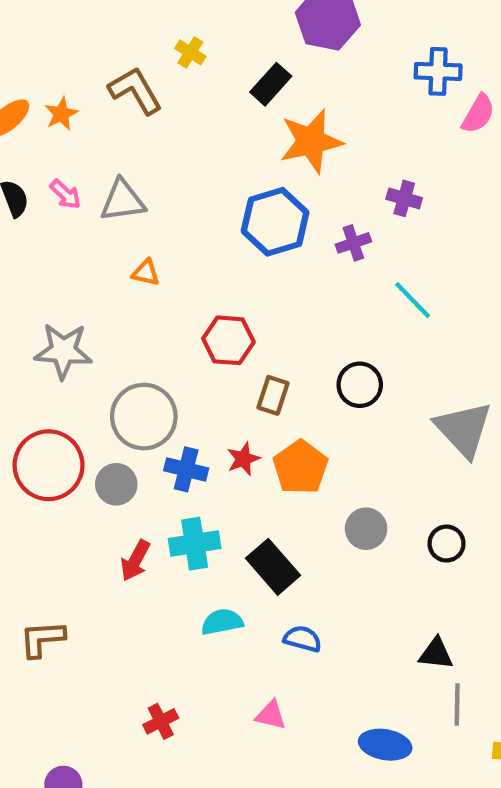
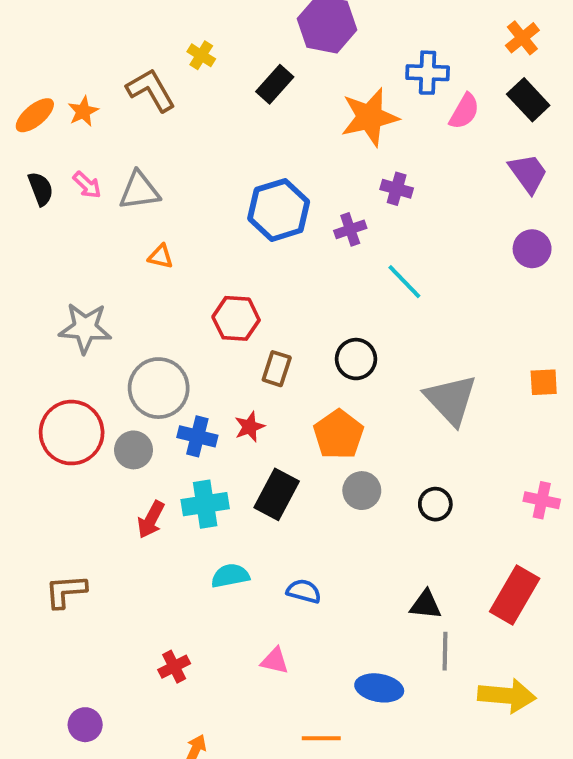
orange star: (311, 141) -> (370, 117), moved
orange pentagon: (300, 467) -> (339, 434), moved
black rectangle: (273, 567) -> (277, 494), moved, turned 69

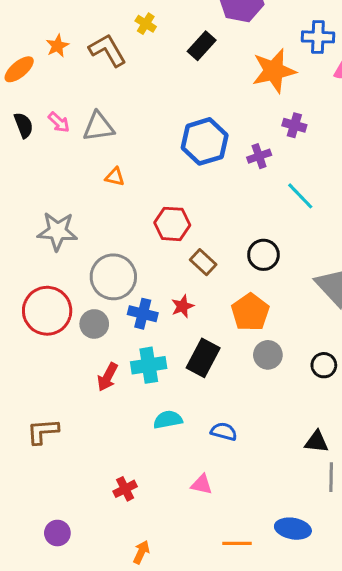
orange star: (83, 111) -> (57, 46), moved
brown rectangle: (277, 369) -> (203, 262), turned -65
blue ellipse: (379, 688) -> (293, 529), moved

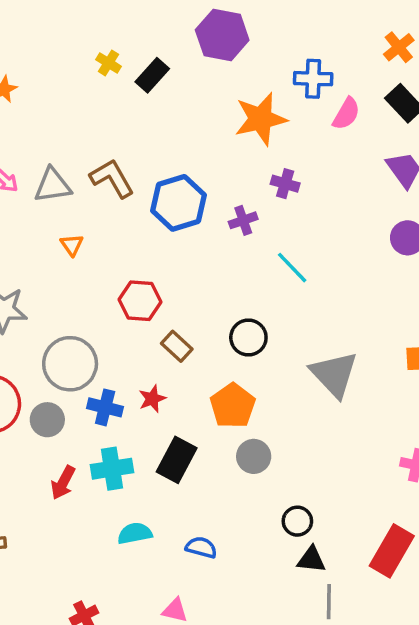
black rectangle: (202, 46) -> (152, 75), moved
brown L-shape: (107, 50) -> (112, 178), moved
orange triangle: (115, 177) -> (72, 245), turned 42
black circle: (324, 365) -> (297, 521), moved

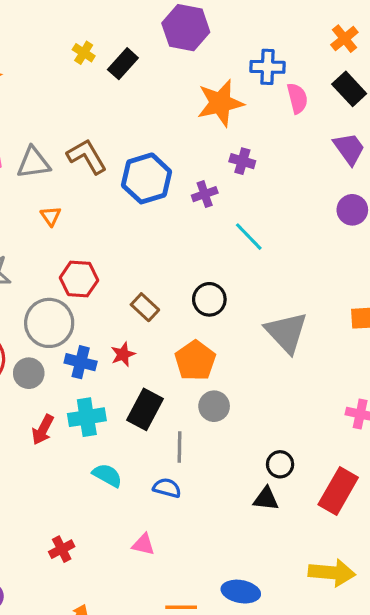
pink semicircle: (346, 114) -> (297, 98), turned -44
red hexagon: (140, 301) -> (79, 279), moved
black circle: (297, 521) -> (280, 464), moved
cyan semicircle: (135, 533) -> (107, 475), turned 40
gray line: (329, 602) -> (180, 447), moved

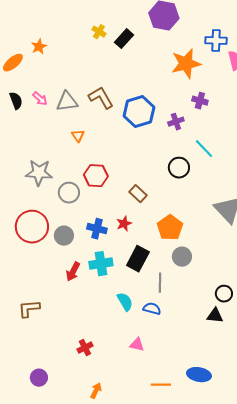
black circle: (209, 299) -> (179, 168), moved
gray circle: (49, 323) -> (69, 193), moved, size x0.7
cyan semicircle: (107, 475) -> (125, 302), moved, turned 30

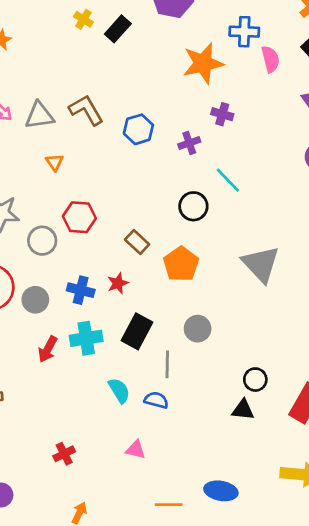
blue hexagon: (139, 112) -> (138, 129), size x0.7
orange pentagon: (170, 228) -> (181, 264), moved

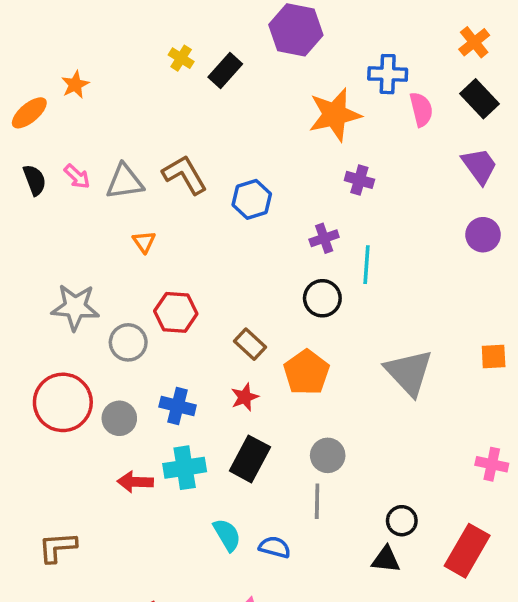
purple cross: (189, 143) -> (324, 238), moved
cyan line: (228, 180) -> (366, 265), turned 48
red star: (118, 283) -> (245, 397), moved
red arrow: (48, 349) -> (135, 482), turned 64
gray line: (167, 364) -> (317, 501), moved

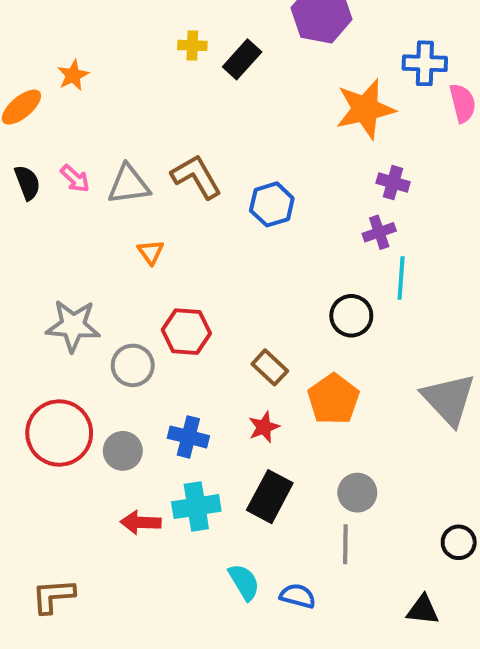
yellow cross: (181, 58) -> (192, 45), turned -30
purple cross: (324, 238) -> (379, 232), moved
black circle: (402, 521) -> (459, 542), moved

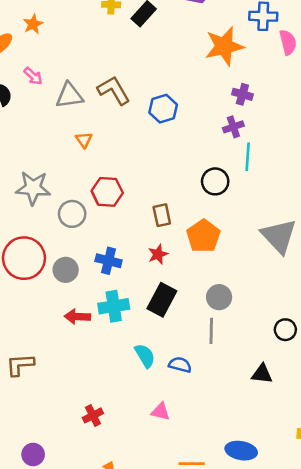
pink arrow: (75, 179) -> (33, 76), moved
brown rectangle: (270, 367) -> (162, 215), turned 35

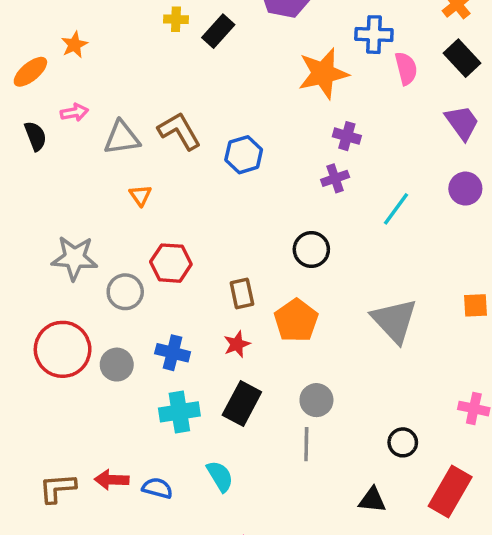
pink arrow: (33, 76) -> (74, 112), turned -54
cyan line: (248, 157) -> (396, 209), moved, turned 32
red arrow: (77, 317) -> (112, 480), moved
blue semicircle: (180, 365) -> (157, 488), moved

